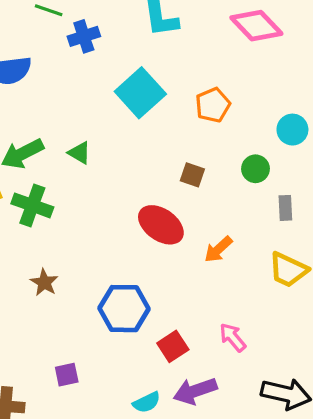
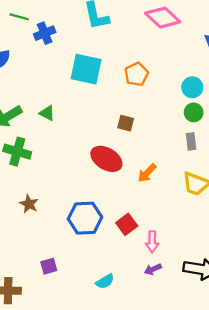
cyan square: (140, 93) -> (86, 69), turned -32
green circle: (255, 169) -> (194, 112), moved
pink arrow: (233, 337) -> (152, 242), moved, turned -135
red square: (173, 346) -> (127, 224), moved
purple arrow: (195, 391) -> (153, 269), moved, size x0.6

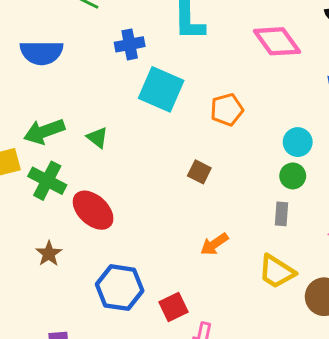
blue cross: (45, 33) -> (130, 44), moved
red ellipse: (106, 159) -> (93, 210), moved

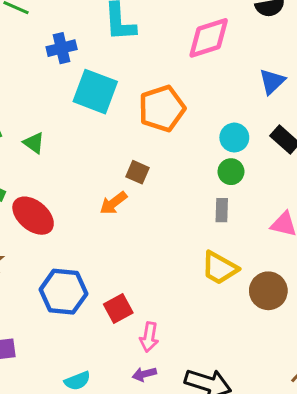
pink diamond: (277, 41) -> (209, 38), turned -69
orange pentagon: (227, 110) -> (162, 109), size x1.4
orange arrow: (214, 244) -> (113, 203), moved

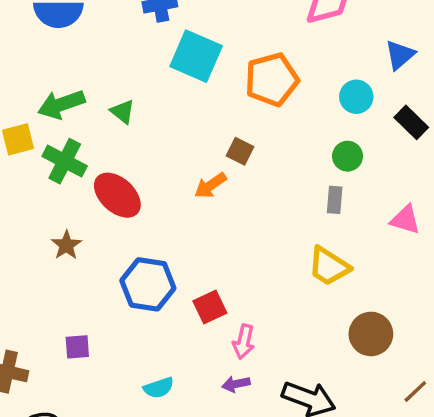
cyan circle: (234, 138) -> (356, 97), moved
brown circle: (268, 291) -> (371, 334), moved

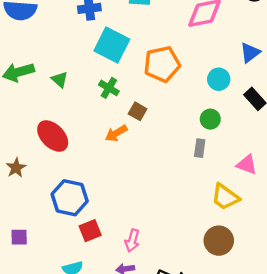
green cross: (65, 161) -> (109, 88), moved, size x0.7
yellow trapezoid: (329, 266) -> (225, 197), moved
red square: (210, 307) -> (90, 231), moved

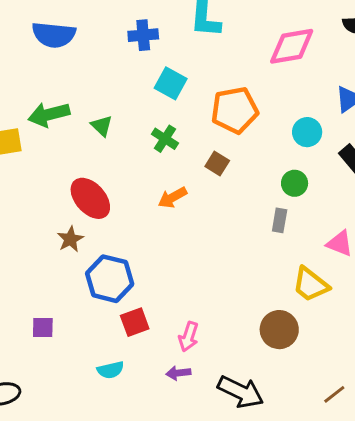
cyan square: (112, 45) -> (171, 83), size x0.7
brown square: (138, 111) -> (217, 164), moved
brown star: (16, 168) -> (70, 239), moved
brown circle: (219, 241) -> (279, 330), moved

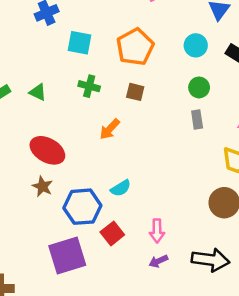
purple square: (43, 327) -> (67, 255), moved, size x2.0
cyan semicircle: (111, 370) -> (121, 188), moved

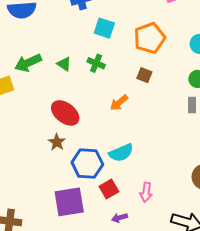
green cross: (89, 86) -> (96, 63), moved
cyan semicircle: (121, 188) -> (121, 153), size x1.4
purple arrow: (158, 261) -> (120, 218), moved

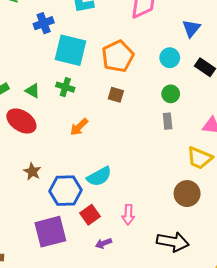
cyan square: (104, 28) -> (70, 50), size x1.5
orange arrow: (119, 103) -> (79, 127), moved
red ellipse: (65, 113) -> (21, 121), moved

